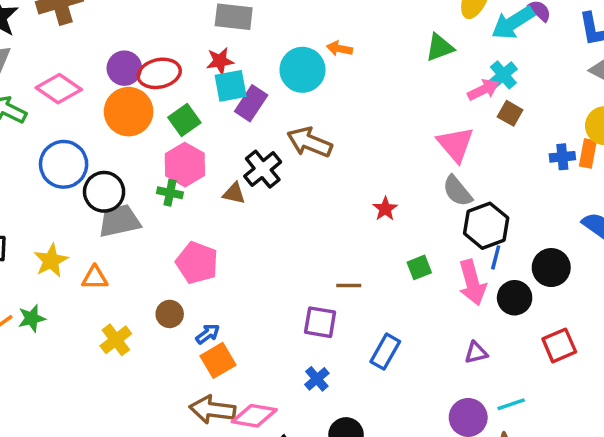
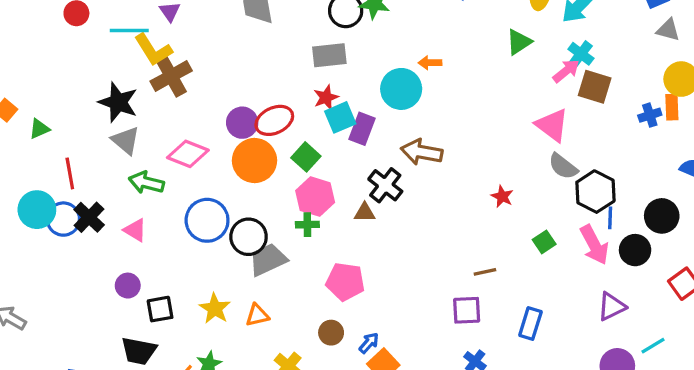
brown square: (510, 113) -> (595, 87), size x1.5
purple triangle: (476, 353) -> (612, 307), size x1.4

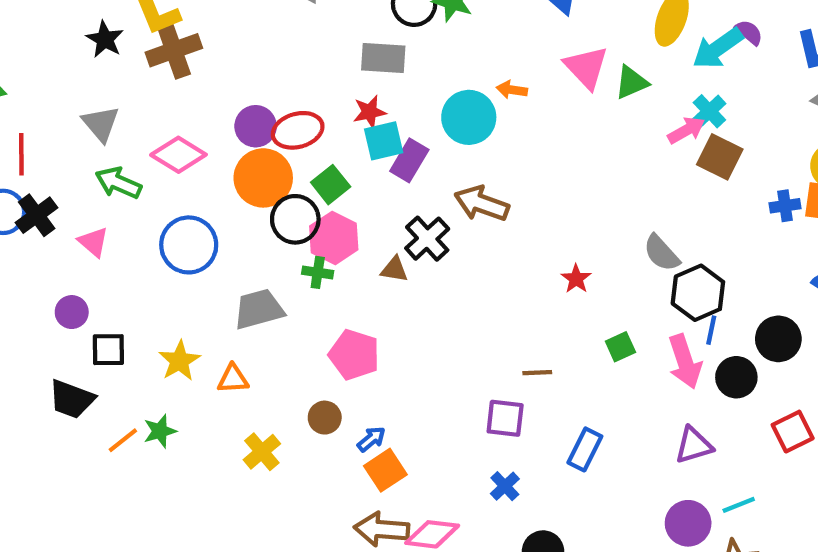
black star: (118, 102) -> (105, 39), moved, size x0.7
pink triangle: (552, 125) -> (586, 67), moved
black circle: (249, 237) -> (295, 219), moved

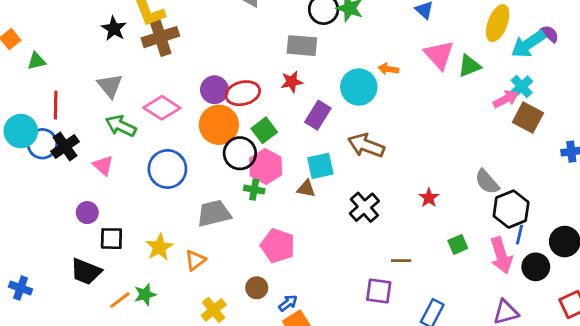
cyan square: (384, 141) -> (320, 166), moved
black cross: (427, 239) -> (364, 207), moved
orange triangle: (233, 379) -> (195, 260), turned -35

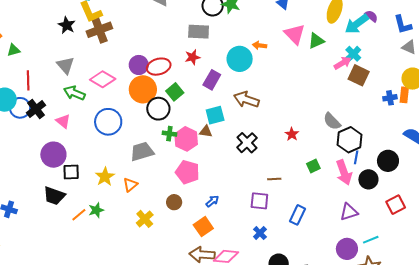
pink hexagon: (266, 166) -> (186, 139), moved
purple circle: (87, 213) -> (53, 155), size x1.6
blue arrow: (288, 303) -> (212, 201), moved

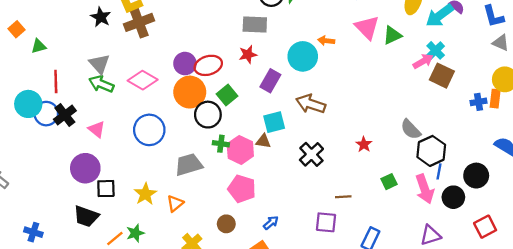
green arrow: (74, 93) -> (101, 84), moved

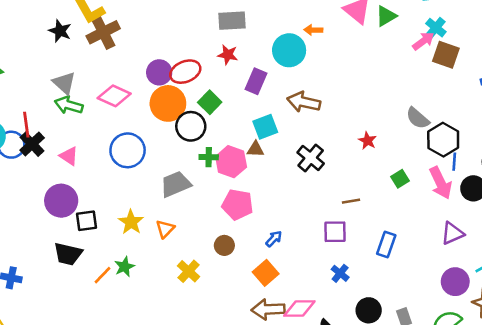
red star: (248, 54) -> (228, 55), turned 30
red line: (56, 82) -> (26, 125), moved

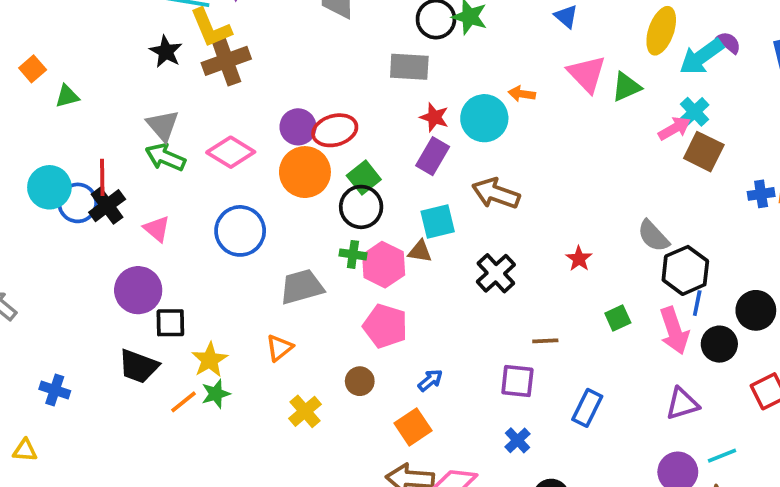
red star: (228, 55) -> (434, 117), moved
black circle: (191, 126) -> (361, 207), moved
yellow star: (131, 222) -> (210, 360), moved

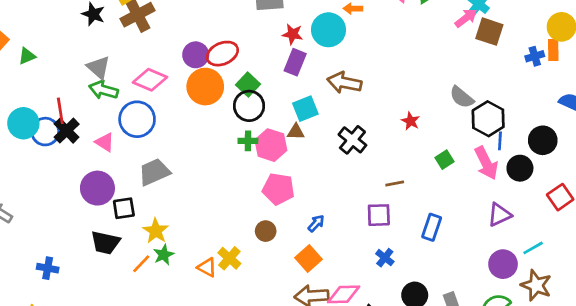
blue circle: (240, 231) -> (137, 119), moved
gray trapezoid: (302, 287) -> (154, 172), moved
orange triangle: (279, 348) -> (207, 267), moved, turned -45

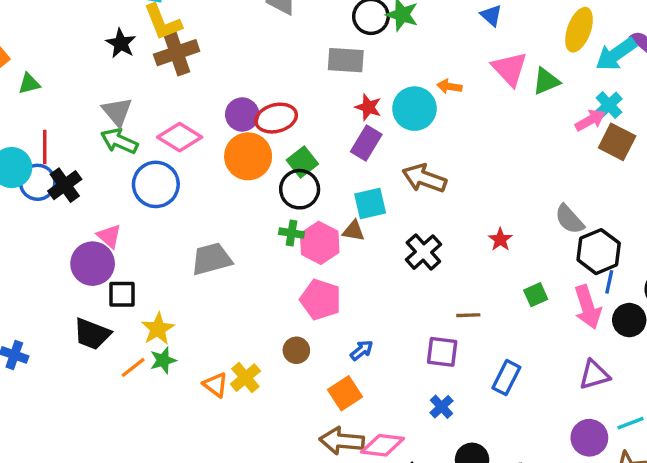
red line: (60, 111) -> (45, 147), moved
pink triangle: (105, 142) -> (109, 236), moved
gray trapezoid: (154, 172) -> (212, 259), moved

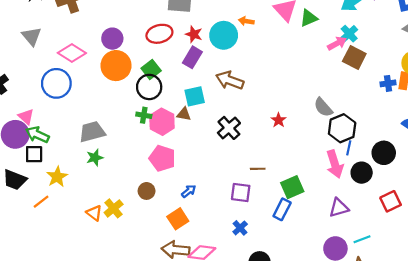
red ellipse: (276, 118) -> (159, 34), moved
green arrow: (119, 141) -> (37, 135), moved
green square: (536, 295) -> (292, 187), moved, size x1.5
green star: (163, 360) -> (95, 158), moved

